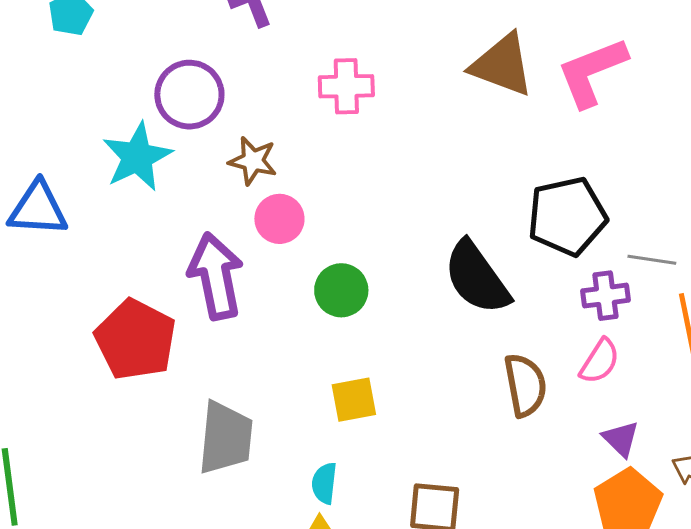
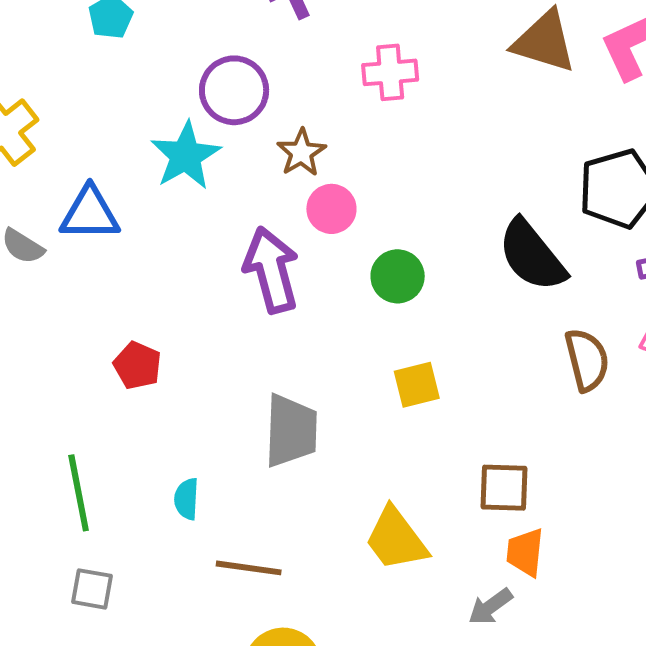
brown star: (253, 161) -> (301, 153), turned 30
red pentagon: (136, 340) -> (137, 365), moved, size x0.6
cyan semicircle: (324, 483) -> (186, 499), moved

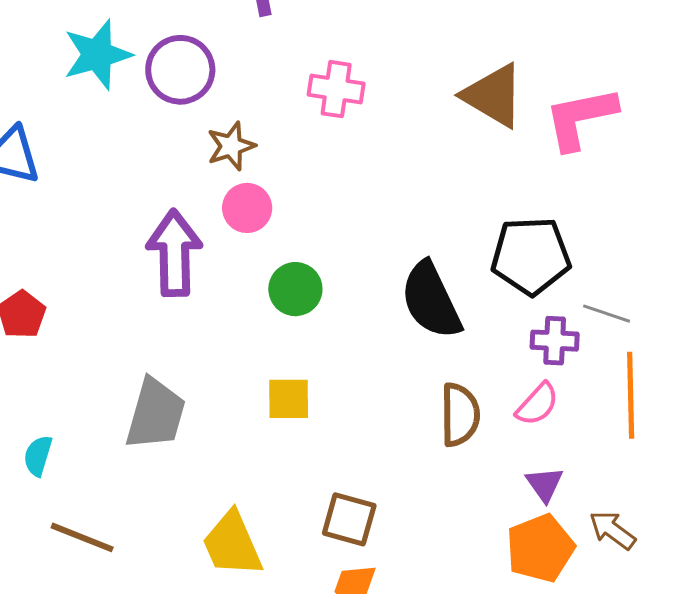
cyan star: (186, 156) -> (97, 55), moved

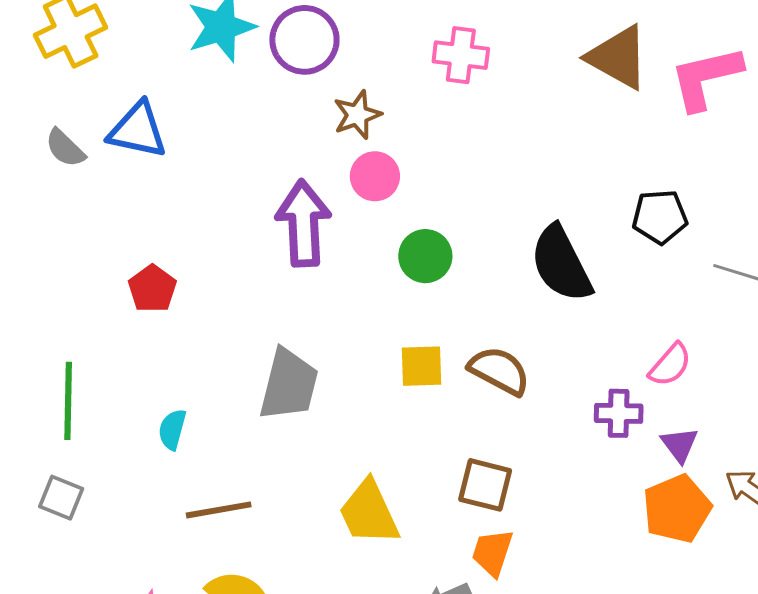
black pentagon: (531, 256) -> (660, 217), size x0.7
purple cross: (555, 341) -> (619, 413), moved
brown semicircle: (460, 415) -> (499, 371), moved, turned -60
brown line: (82, 537) -> (219, 510), turned -30

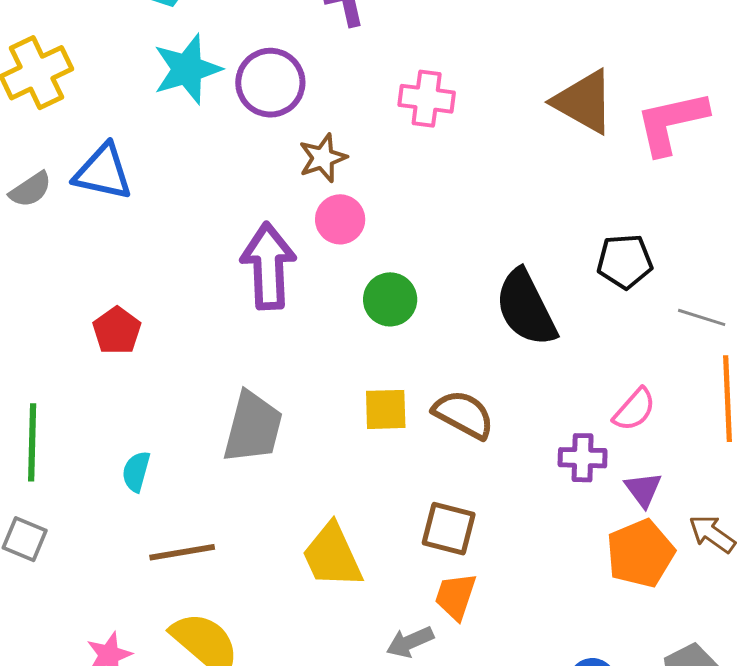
gray semicircle: (65, 148) -> (30, 190), turned -78

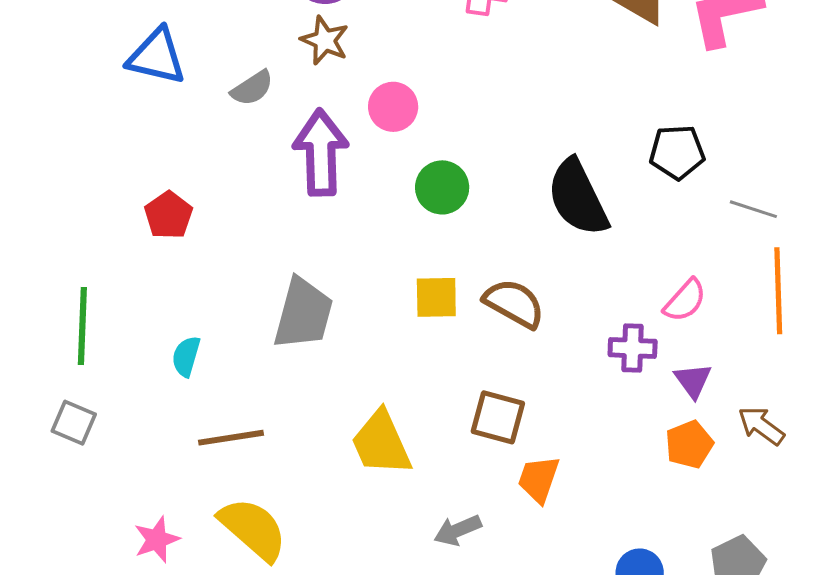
brown star: (323, 158) -> (325, 40), moved, turned -30
gray semicircle: (30, 190) -> (252, 88), moved
orange pentagon: (640, 553) -> (689, 444), size x0.7
orange trapezoid: (456, 596) -> (539, 479), moved

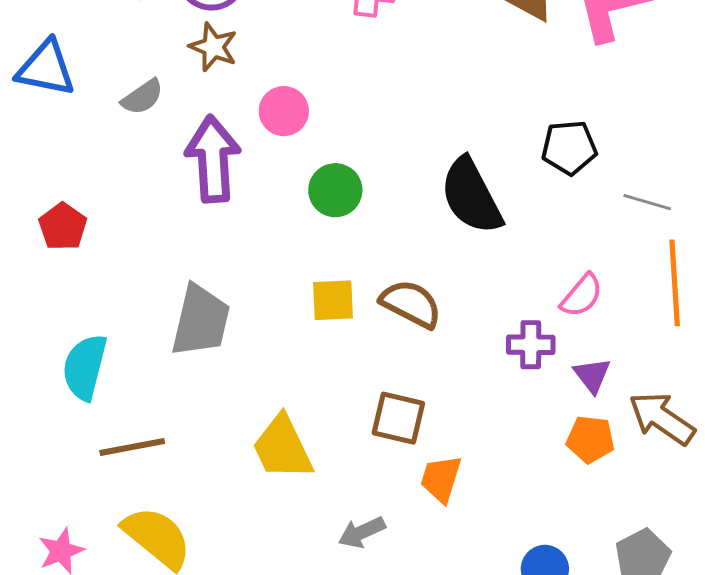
cyan semicircle: (186, 356) -> (85, 367), size x1.6
brown arrow: (761, 426) -> (662, 418), size x1.4
orange pentagon: (689, 444) -> (590, 439), turned 30

